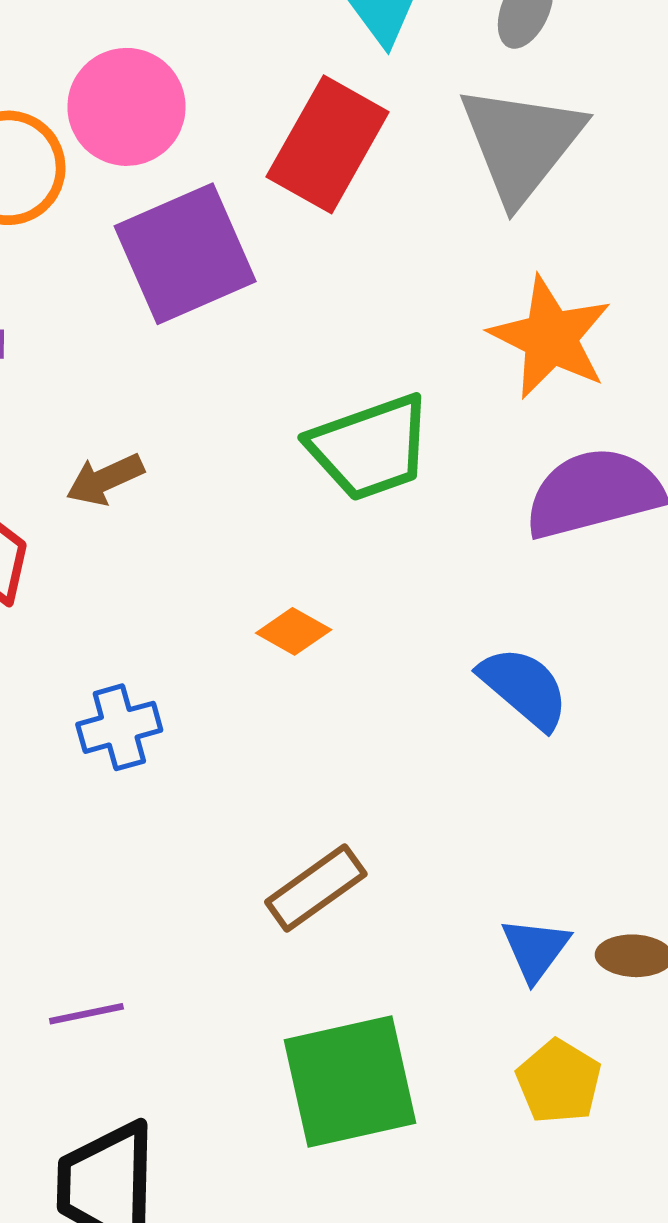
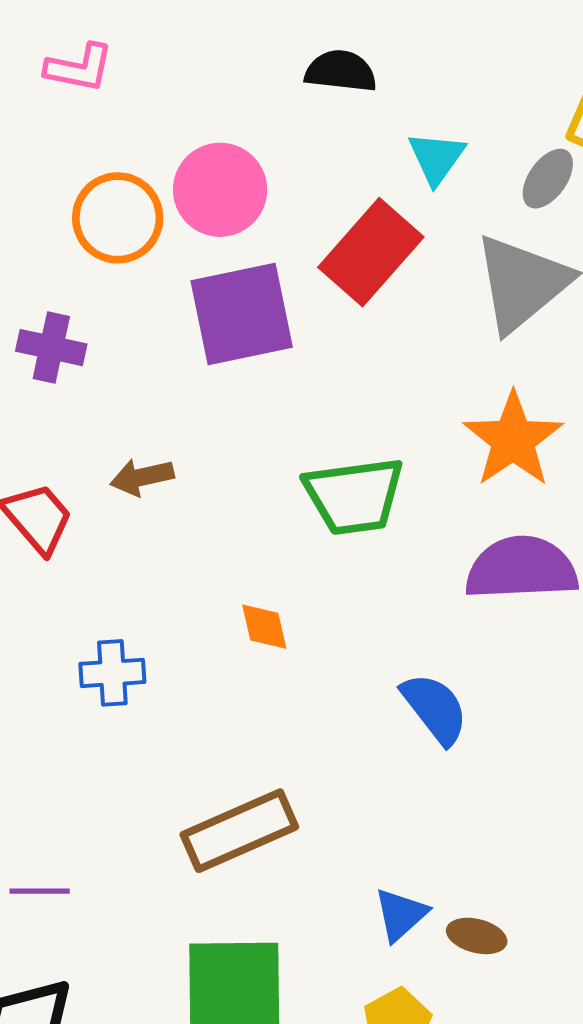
orange diamond: (294, 631) -> (264, 627), turned 36
brown rectangle: (316, 888) -> (239, 831), size x1.4

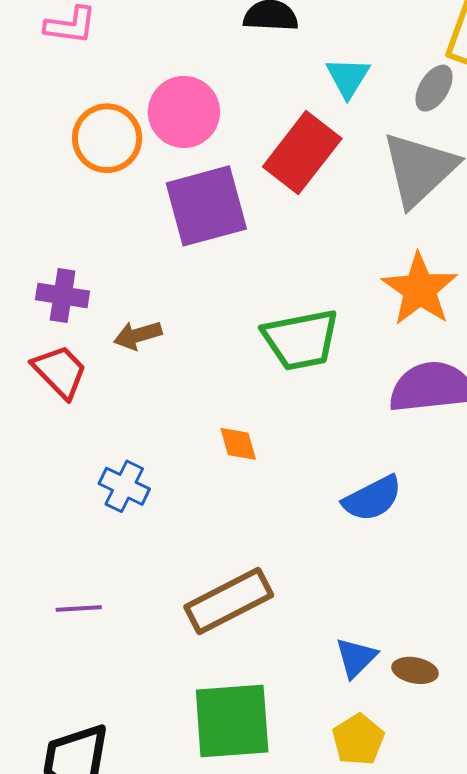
purple cross: (51, 348) -> (63, 295), moved
blue cross: (112, 673) -> (124, 486), turned 33
blue semicircle: (435, 709) -> (372, 498), turned 104
purple line: (40, 891) -> (79, 609), moved

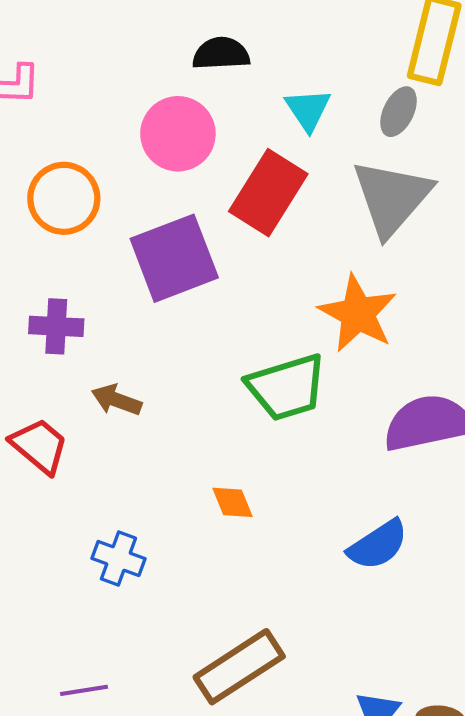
pink circle: (184, 112) -> (178, 134), moved
orange star: (420, 289) -> (358, 314), moved
purple cross: (63, 295) -> (56, 326), moved
brown arrow: (138, 335) -> (117, 400), turned 42

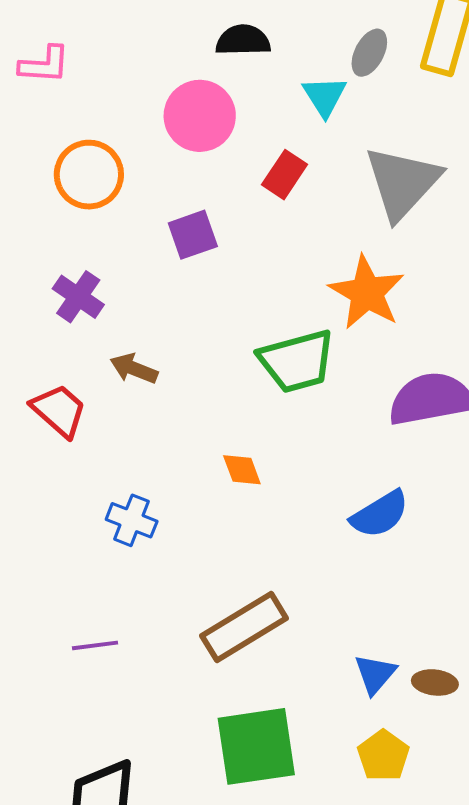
gray ellipse: (399, 112) -> (369, 53), moved
red rectangle: (268, 193) -> (284, 175), size x0.6
purple square: (174, 258) -> (193, 235), size x0.6
purple cross: (56, 326) -> (78, 297), turned 30

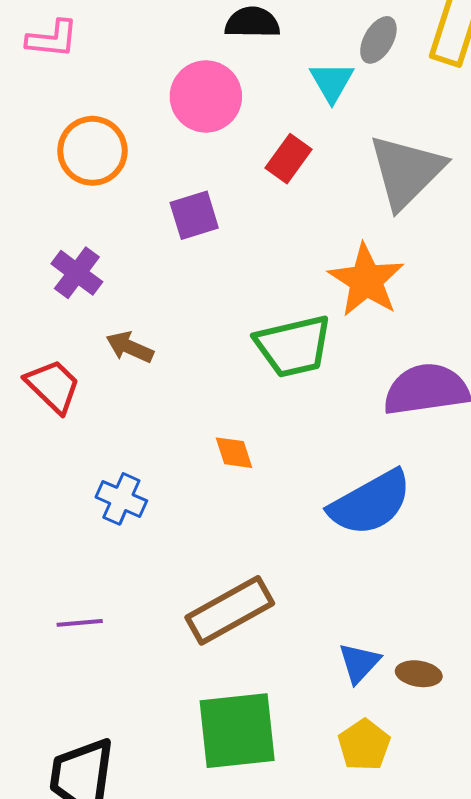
blue semicircle: (380, 514) -> (370, 503), size x1.4

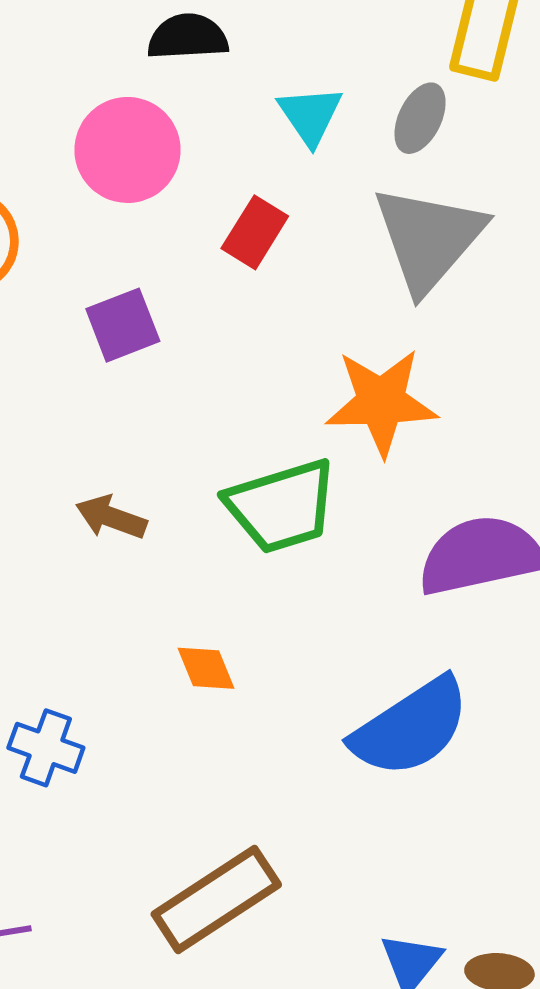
gray ellipse: (378, 40) -> (420, 118), moved
orange star: (366, 280) -> (381, 402), turned -30
brown arrow: (130, 347) -> (111, 517), moved

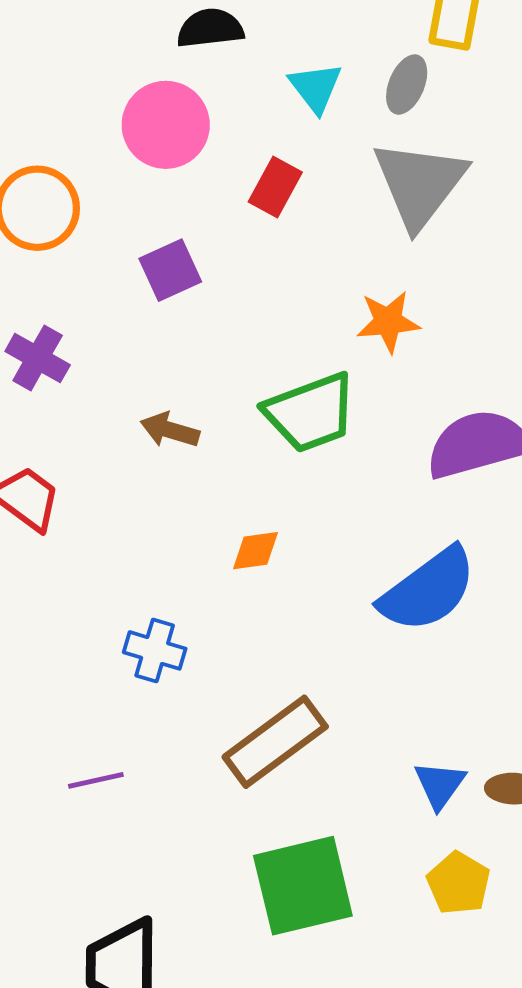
orange star: (381, 402) -> (388, 322), size x0.7
orange diamond: (206, 668) -> (256, 551), turned -72
blue cross: (46, 748) -> (155, 650), moved

